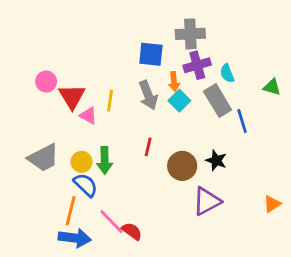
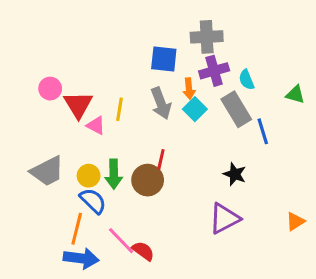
brown circle: (182, 166) -> (148, 180), moved

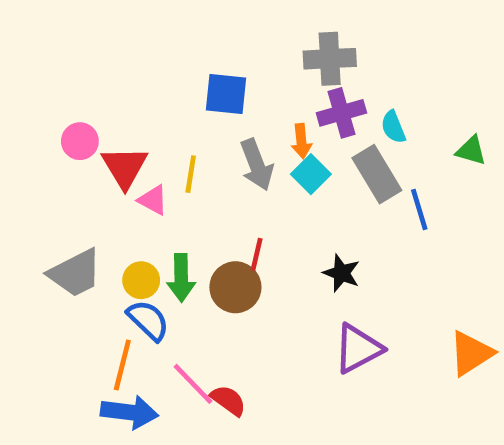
blue square: (164, 59) -> (226, 94), moved
black star: (235, 174) -> (341, 273), moved
orange triangle: (295, 221) -> (471, 353), size x1.5

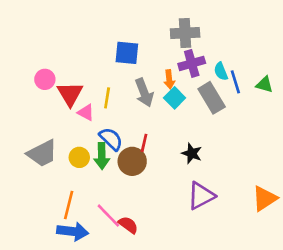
blue line: (419, 209) -> (235, 82), moved
blue semicircle: (148, 320) -> (111, 139), moved

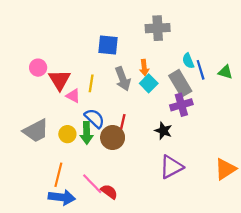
purple cross: (192, 63) -> (181, 105), moved

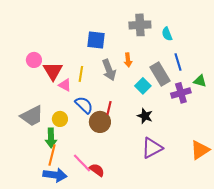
cyan semicircle: (188, 61) -> (167, 34), moved
green triangle: (225, 72) -> (200, 81), moved
cyan square: (149, 83) -> (143, 86), moved
purple cross: (181, 105) -> (181, 93), moved
green arrow: (87, 133) -> (51, 138), moved

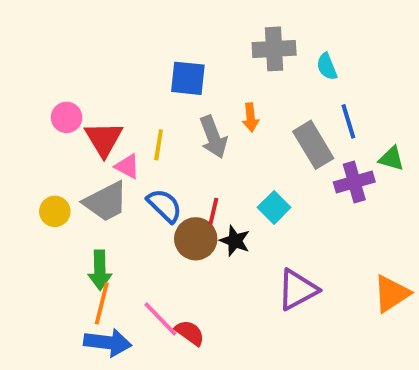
cyan square: (143, 86) -> (274, 207), moved
gray trapezoid: (32, 116) -> (106, 202), moved
black star: (145, 116) -> (235, 241), moved
yellow circle: (60, 119) -> (55, 211), moved

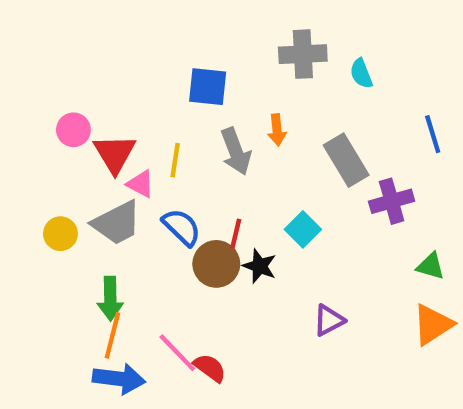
blue line: (348, 121) -> (433, 134), moved
green triangle: (391, 159) -> (430, 266), moved
purple triangle: (297, 290) -> (329, 320), size x0.7

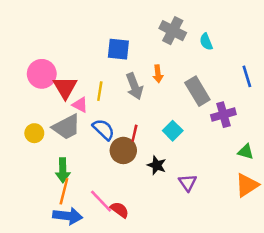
gray cross: (303, 54) -> (173, 31), turned 30
pink circle: (73, 130) -> (42, 74), size x1.5
black star: (260, 266) -> (157, 165), moved
purple triangle: (329, 320) -> (188, 183), turned -36

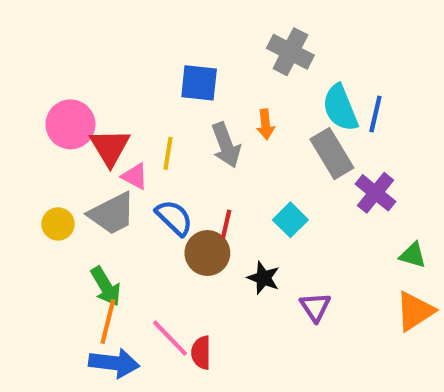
cyan semicircle: (206, 42) -> (340, 108), moved, size x1.6
blue line: (247, 76) -> (375, 114), moved, turned 30
purple cross: (223, 115) -> (375, 193), turned -35
green arrow: (63, 170) -> (106, 286), turned -30
red semicircle: (120, 210) -> (201, 353), turned -126

